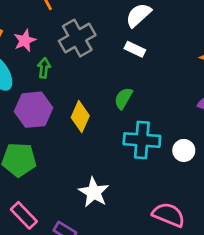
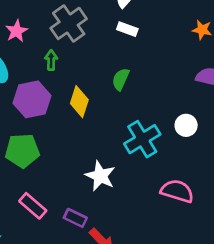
green arrow: (44, 68) -> (51, 60), moved
cyan cross: (142, 140) -> (142, 139), moved, turned -30

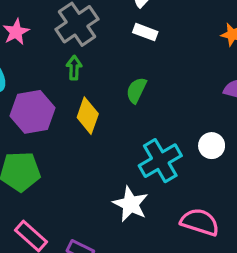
green arrow: (51, 60) -> (74, 68), moved
white star: (100, 176) -> (130, 204), moved

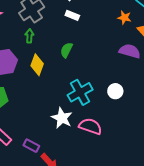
white circle: (212, 146) -> (115, 91), moved
pink semicircle: (200, 222) -> (90, 126), moved

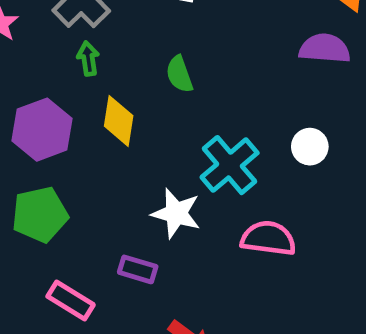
green semicircle: (66, 50) -> (179, 74), turned -35
white star: (62, 118) -> (176, 213), moved
purple rectangle: (31, 146) -> (138, 269), moved

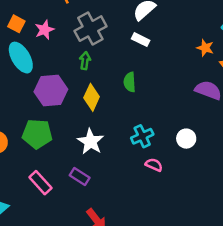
cyan cross: (230, 165) -> (142, 136), size x0.7
white star: (176, 213) -> (91, 142), moved
pink semicircle: (268, 238) -> (154, 165), moved, size x0.6

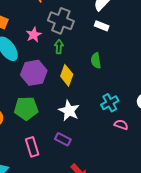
gray cross: (90, 29) -> (61, 21), turned -35
pink star: (45, 30) -> (34, 35), moved
pink rectangle: (40, 183) -> (32, 147), turned 30

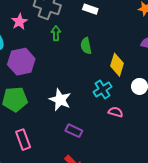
green arrow: (59, 47) -> (56, 33), moved
yellow diamond: (67, 75) -> (117, 65), moved
purple rectangle: (63, 139) -> (74, 131), moved

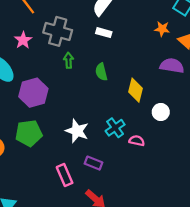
pink star: (19, 22) -> (23, 40), moved
cyan cross: (103, 89) -> (115, 128), moved
pink rectangle: (23, 140) -> (65, 175), moved

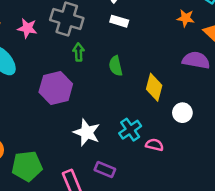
pink star: (23, 40) -> (27, 28), turned -30
purple hexagon: (33, 93) -> (56, 88), moved
green pentagon: (29, 133) -> (27, 166), moved

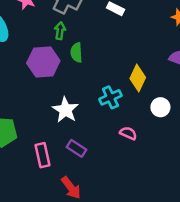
green arrow: (79, 52) -> (60, 31), moved
green semicircle: (116, 66) -> (76, 52), moved
cyan cross: (130, 130) -> (110, 97), moved

